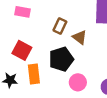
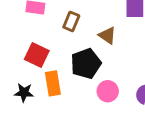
brown rectangle: (60, 26) -> (71, 21), moved

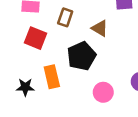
red square: (37, 55) -> (35, 38), moved
pink circle: (108, 91) -> (103, 92), moved

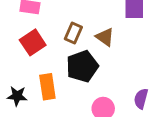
brown rectangle: (65, 17) -> (73, 33), moved
red square: (35, 38) -> (33, 42), turned 30

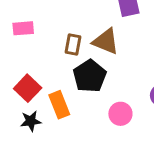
brown triangle: (105, 37) -> (106, 41), size x1.4
red square: (33, 42) -> (28, 88), moved

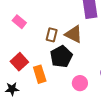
pink rectangle: (23, 28) -> (19, 22), turned 40
black star: (31, 121) -> (12, 89), moved

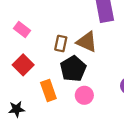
red square: (19, 62) -> (23, 65), moved
pink circle: (80, 83) -> (84, 95), moved

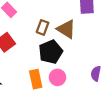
orange rectangle: (48, 90) -> (36, 79), moved

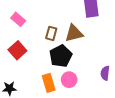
brown triangle: (66, 29) -> (74, 33), turned -42

